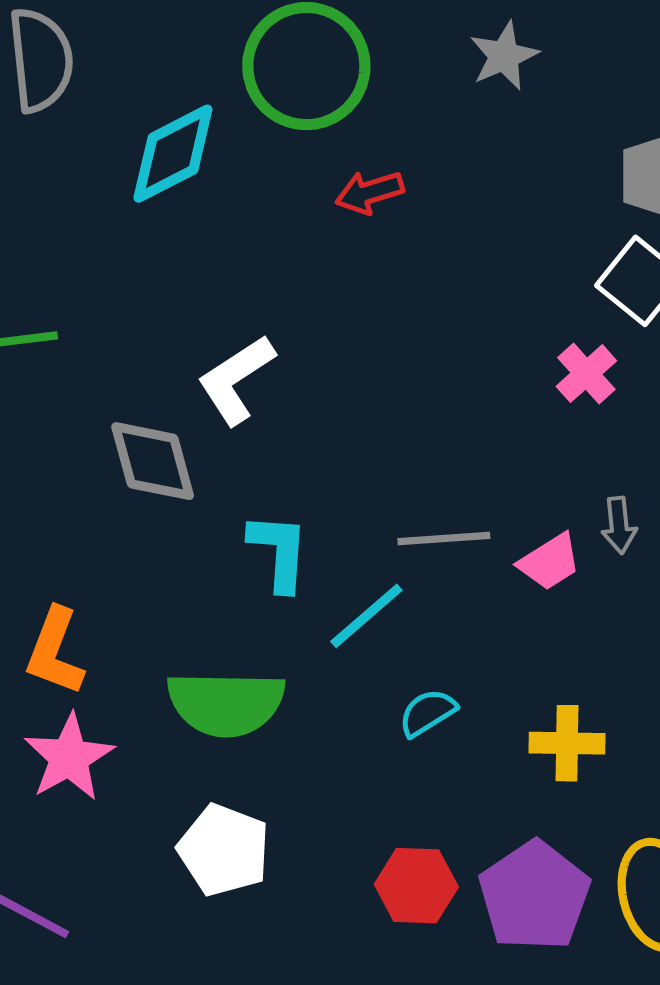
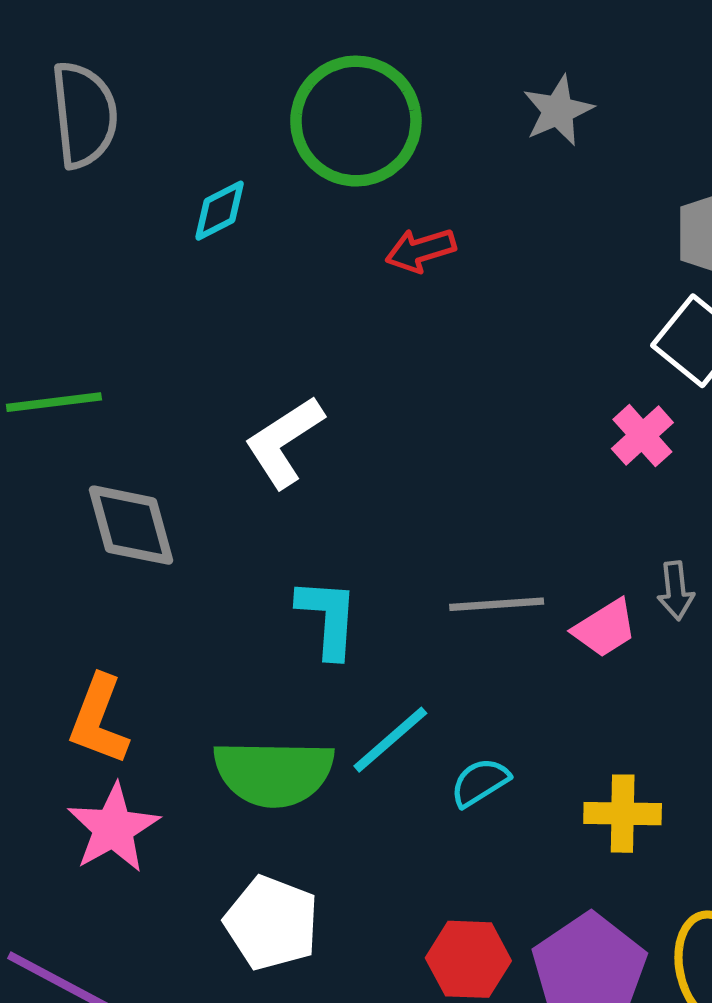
cyan diamond: (173, 154) -> (220, 211), size x0.6
gray diamond: (153, 461) -> (131, 525), moved
cyan line: (366, 616) -> (390, 740), moved

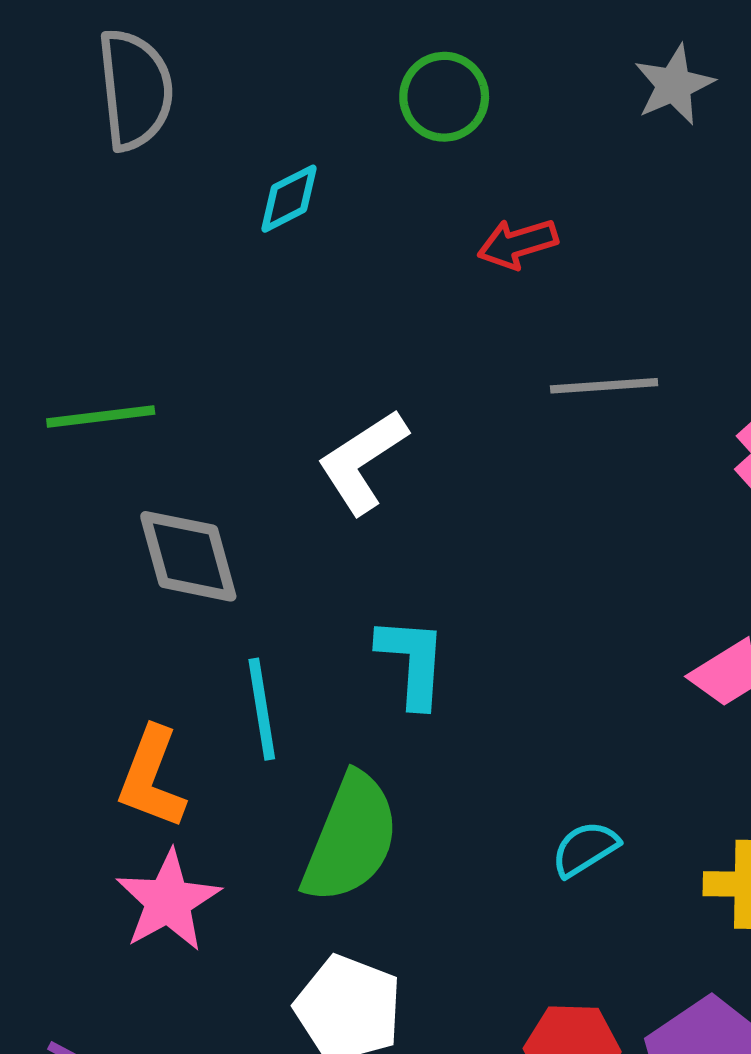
green circle: (356, 121) -> (444, 97), size x0.6
gray line: (497, 604) -> (604, 386), moved
cyan line: (390, 740) -> (262, 709), moved, turned -58
green semicircle: (274, 773) -> (351, 838), turned -69

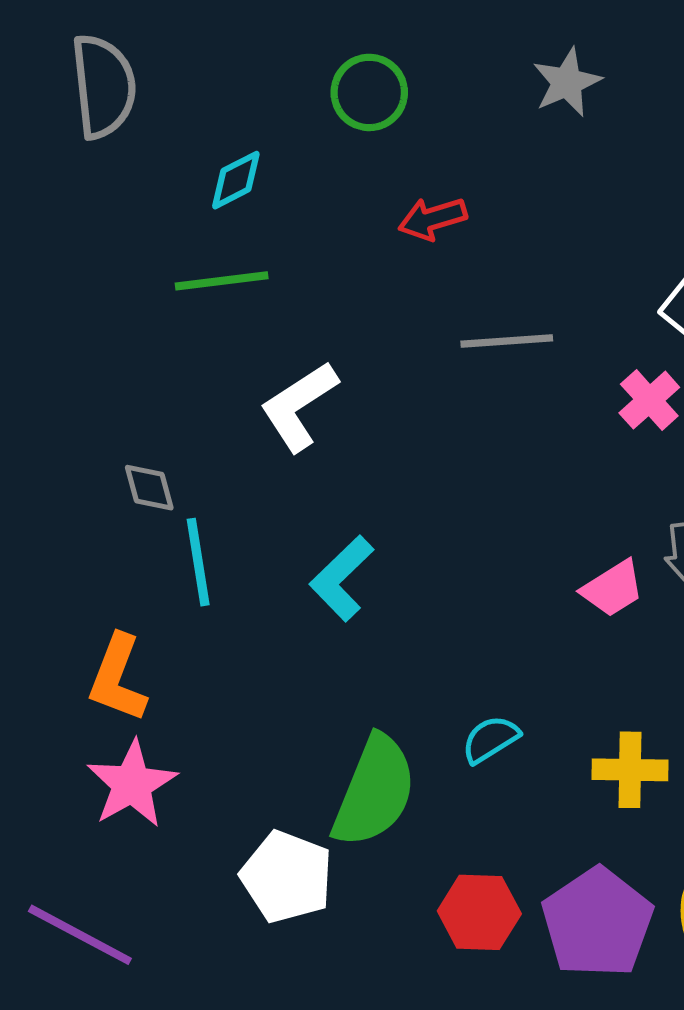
green line: (101, 417) -> (222, 281), moved
gray diamond: (188, 556) -> (149, 488), size x0.6
cyan L-shape: (412, 662) -> (342, 578), turned -138
cyan line: (262, 709) -> (198, 562), moved
green semicircle: (351, 838) -> (374, 791), moved

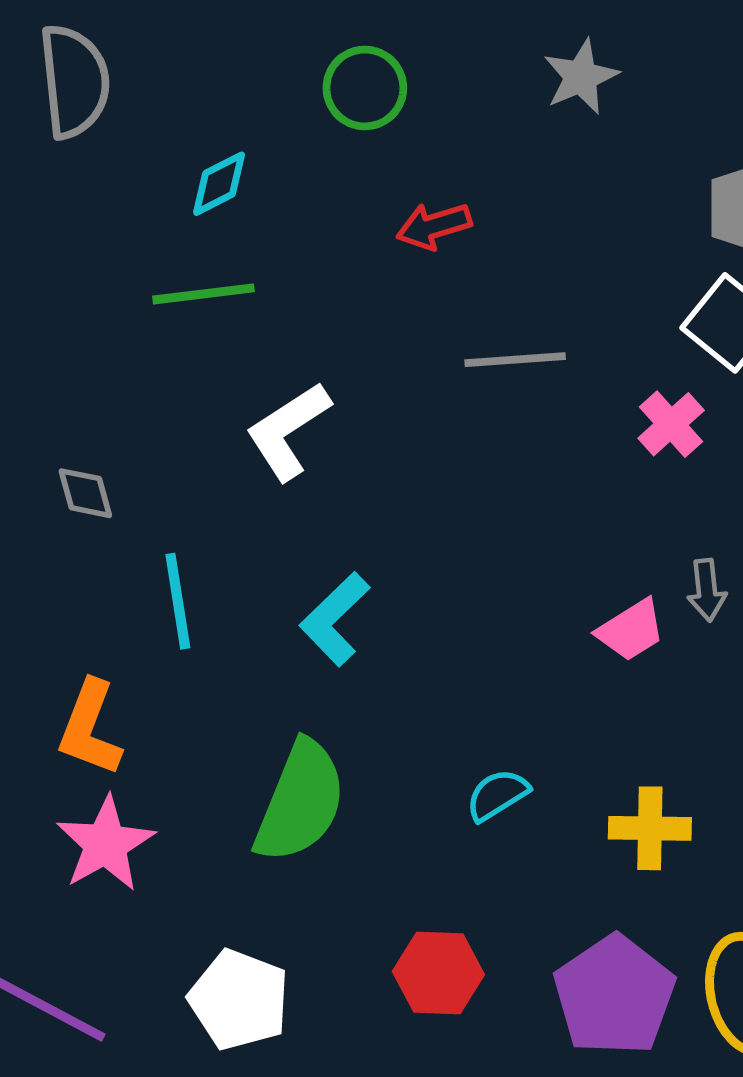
gray diamond: (149, 488) -> (85, 493), moved
green semicircle: (374, 791) -> (300, 802), moved
white pentagon: (287, 877) -> (239, 1000), moved
red hexagon: (479, 912) -> (438, 973), moved

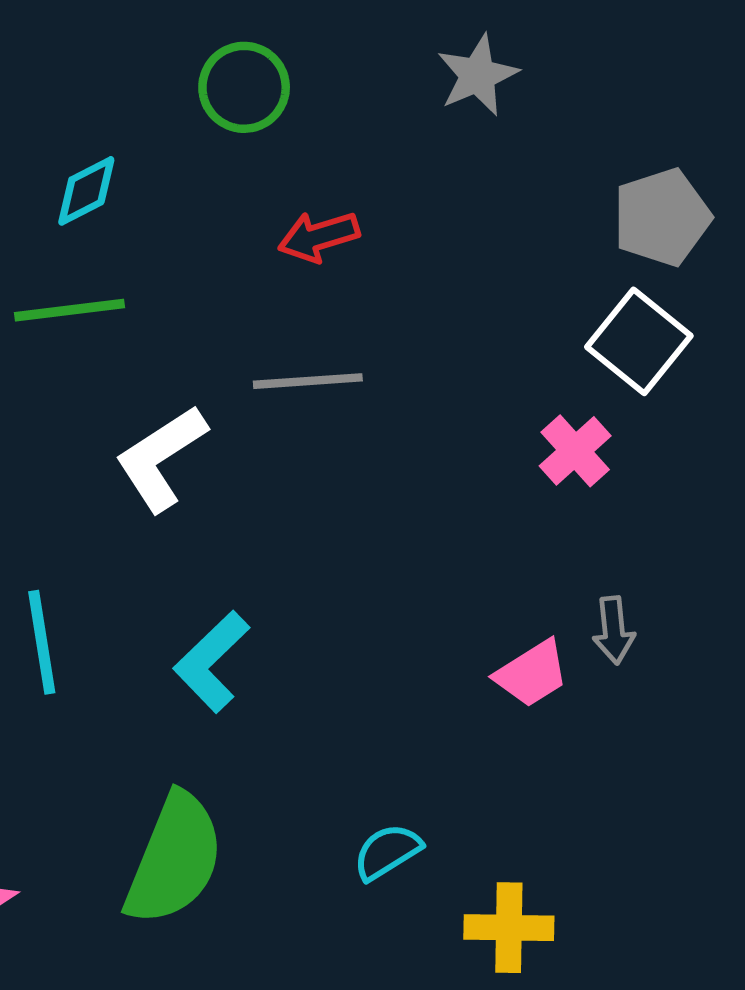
gray line: (515, 360) -> (308, 381), moved
yellow cross: (650, 828) -> (509, 928), moved

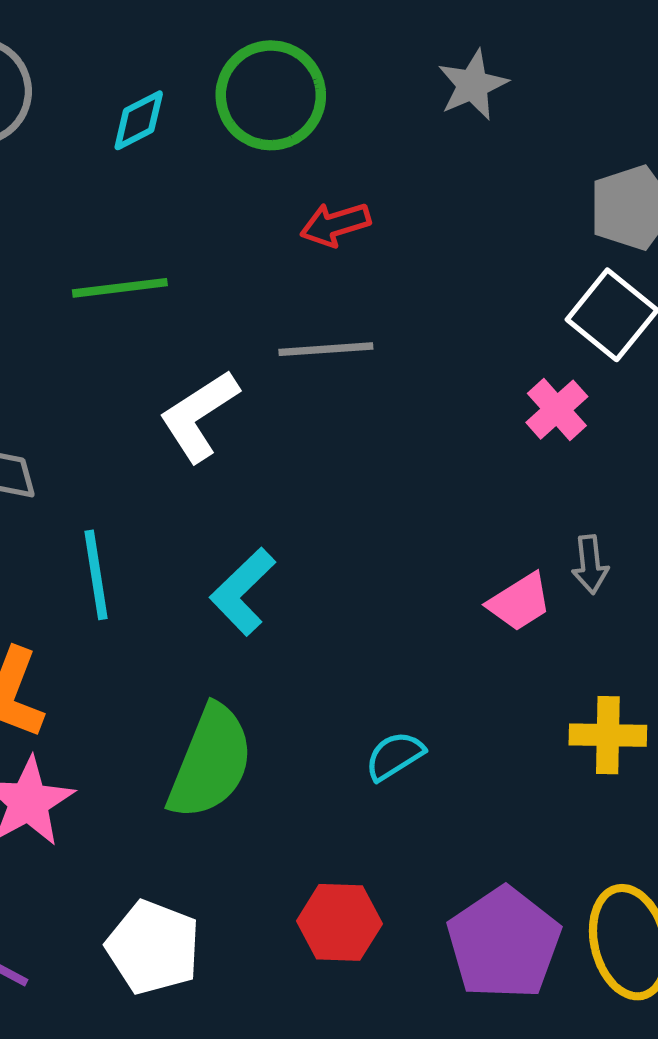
green circle: (244, 87) -> (271, 95), size x1.4
cyan diamond: (86, 191) -> (139, 120), moved
yellow cross: (509, 928) -> (608, 735), moved

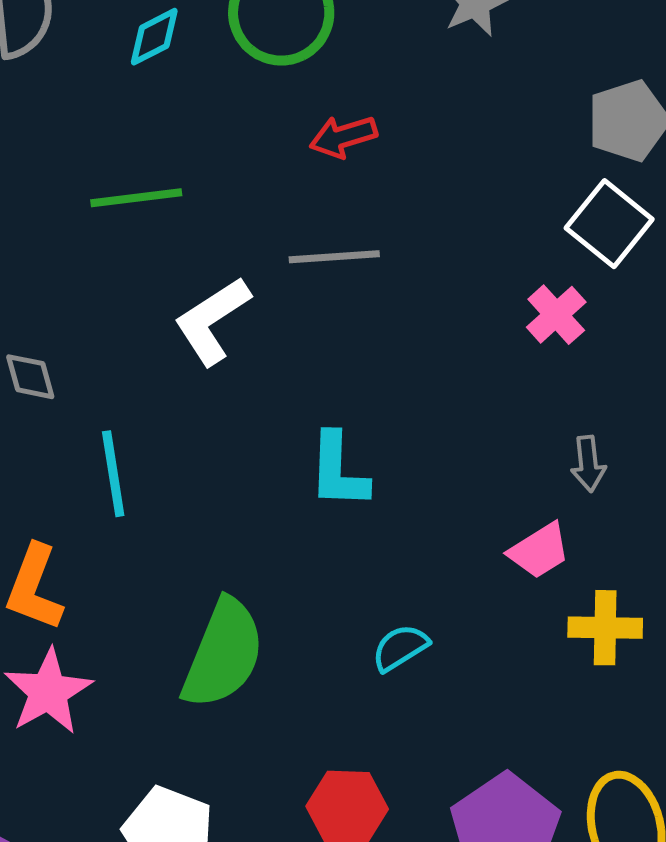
cyan L-shape: (243, 592) -> (338, 471), moved, turned -44
pink trapezoid: (519, 602) -> (539, 551), moved

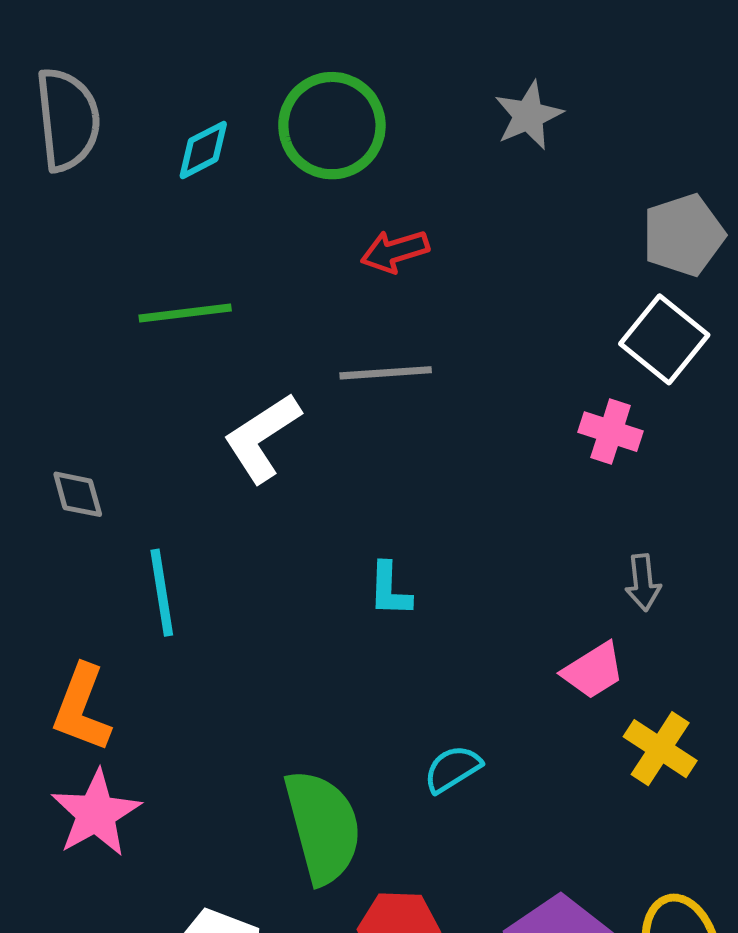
pink cross: (556, 315) -> (611, 432), turned -30
cyan L-shape: (338, 471) -> (390, 590), size x0.7
yellow cross: (605, 628) -> (660, 749), turned 32
green semicircle: (223, 654) -> (323, 827), moved, turned -37

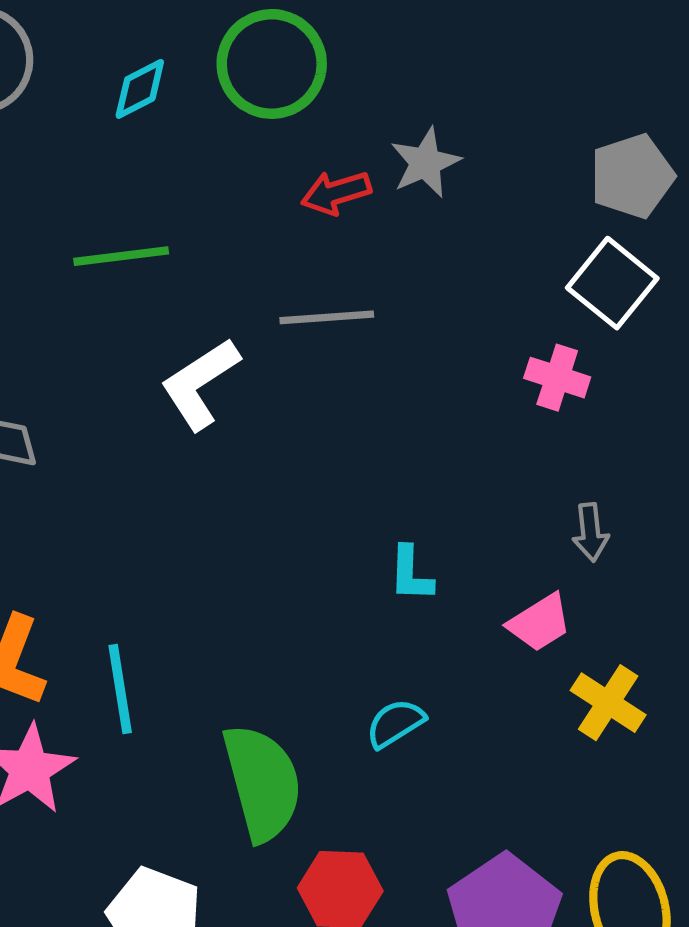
gray star: (528, 115) -> (425, 163), moved
cyan L-shape: (390, 590) -> (411, 574), moved
cyan line: (162, 593) -> (120, 689), moved

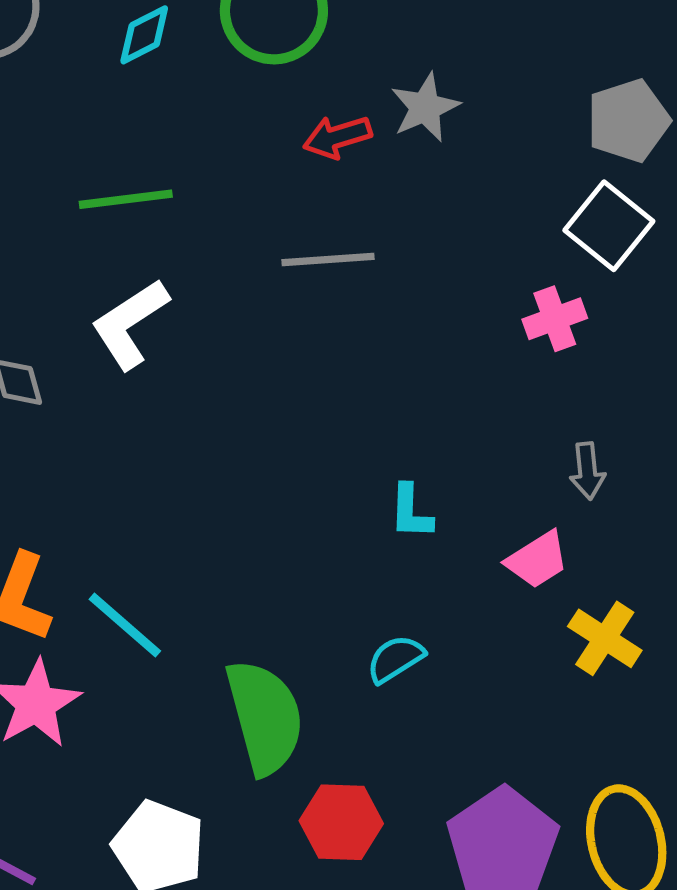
pink cross: (557, 378) -> (555, 319), turned -38
white L-shape: (200, 384) -> (130, 324), moved
cyan line: (120, 689) -> (125, 625), turned -40

